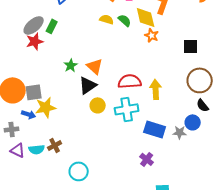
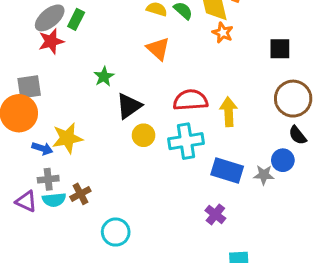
orange triangle: (95, 66) -> (158, 49), moved
gray square: (34, 92) -> (29, 87), moved
gray cross: (12, 129) -> (48, 179), moved

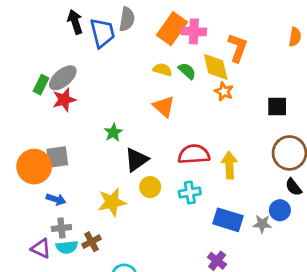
green rectangle: (76, 19) -> (41, 85), moved
gray square: (29, 87) -> (57, 157), moved
yellow star: (67, 138) -> (112, 202), moved
cyan cross: (186, 141) -> (190, 193), size x0.7

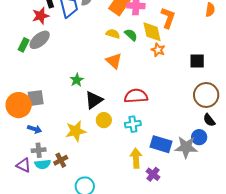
red star: (64, 100) -> (41, 16), moved
yellow arrow: (229, 165) -> (136, 158), moved
gray star: (262, 224) -> (186, 147), size x1.6

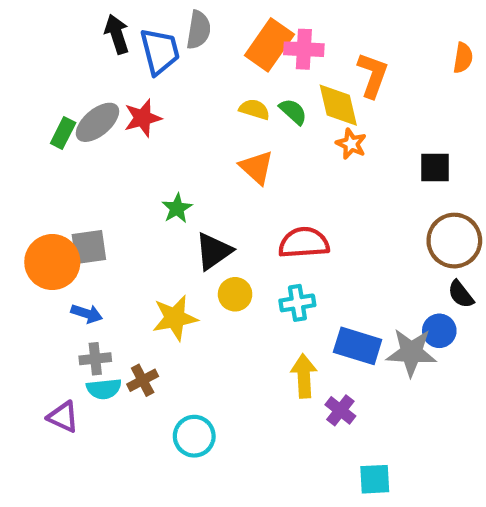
red star: (41, 16) -> (143, 118), moved
purple triangle: (24, 165) -> (63, 417), moved

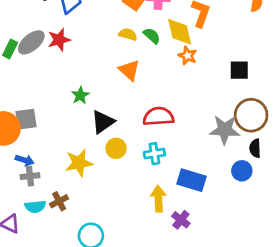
black semicircle: (461, 294) -> (255, 148), turned 36
gray star: (411, 352) -> (225, 130), moved
gray cross: (95, 359) -> (30, 176), moved

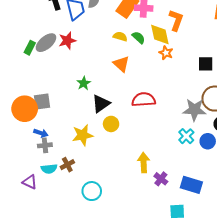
cyan cross: (154, 154) -> (186, 136), moved, turned -35
blue rectangle: (192, 180) -> (191, 185), moved

